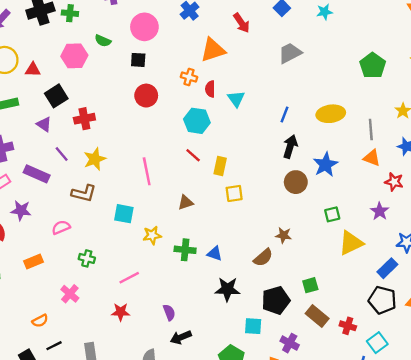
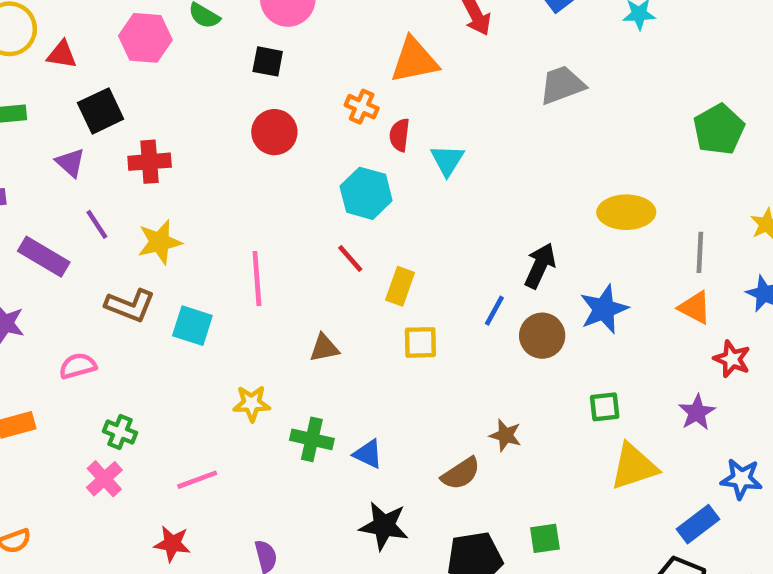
blue line: (285, 115) -> (494, 311), moved
cyan square: (124, 214) -> (192, 326), moved
pink cross: (70, 294) -> (104, 479), moved

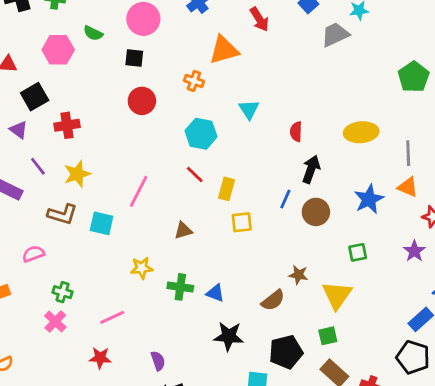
gray trapezoid: (562, 85) -> (335, 35), moved
red semicircle: (400, 135) -> (296, 132), moved
pink line: (257, 279) -> (139, 191), turned 36
blue star: (604, 309) -> (369, 199), moved
yellow triangle: (634, 467) -> (337, 295), moved, turned -32

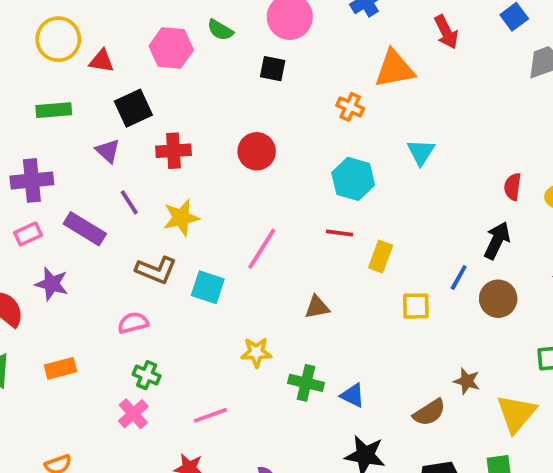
red circle: (142, 101) -> (257, 151), moved
red semicircle: (296, 132) -> (513, 187), moved
red line: (195, 174) -> (339, 233), turned -42
yellow square: (242, 222) -> (416, 306), moved
pink semicircle: (33, 254) -> (133, 323), moved

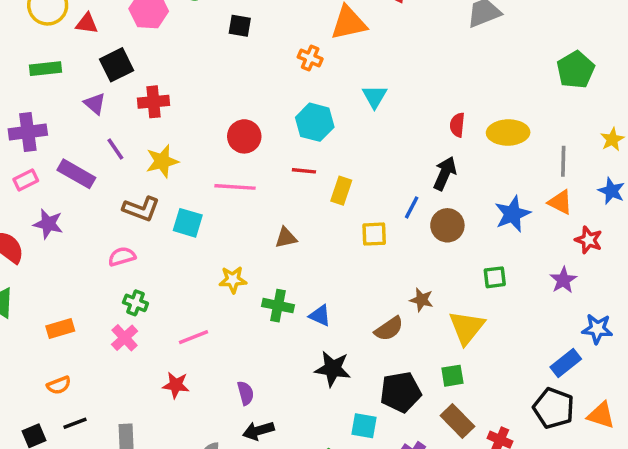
red circle: (257, 151) -> (244, 136), moved
pink line: (262, 249) -> (235, 187), turned 63
orange rectangle: (61, 368) -> (60, 329), moved

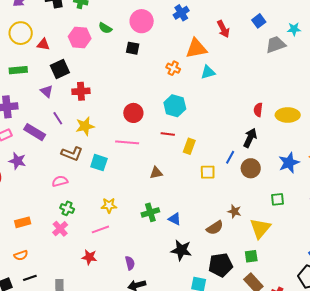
cyan triangle: (375, 96) -> (208, 72), moved, turned 42
yellow star: (233, 280) -> (109, 205), moved
green cross: (278, 306) -> (150, 212), turned -30

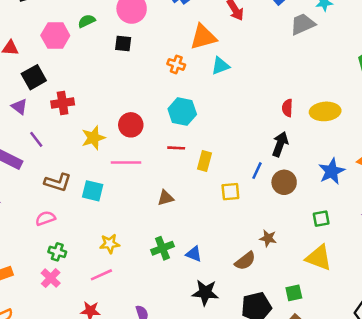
green semicircle: (105, 28) -> (87, 21), turned 128
yellow star: (85, 126) -> (93, 138), moved
yellow triangle: (260, 228) -> (319, 258), moved, turned -45

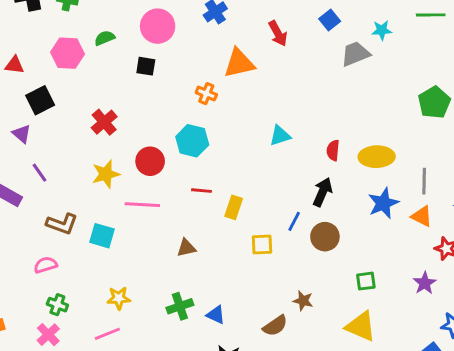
cyan triangle: (220, 66) -> (280, 136), moved
red cross: (63, 103) -> (104, 122), moved, turned -35
cyan hexagon: (182, 112) -> (192, 141), moved
blue star: (332, 171) -> (383, 203), moved

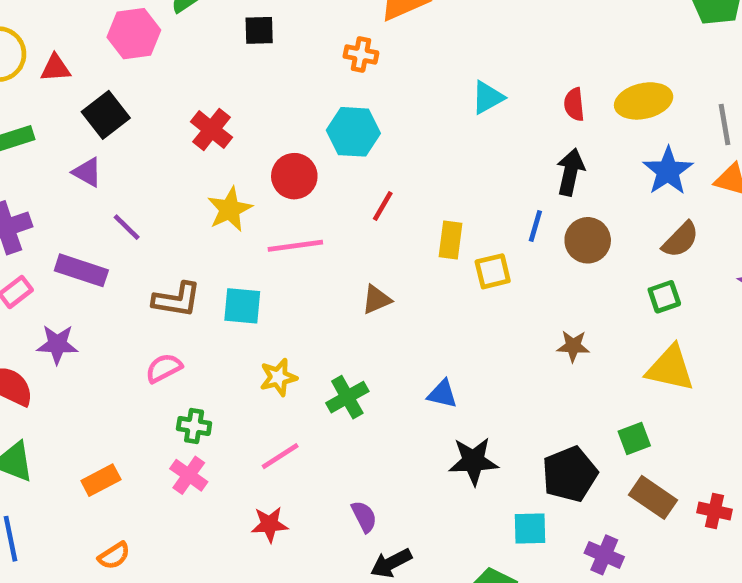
red line: (201, 191) -> (383, 206), turned -54
yellow rectangle: (234, 207) -> (451, 240), moved
yellow star: (119, 298) -> (278, 377), moved
green cross: (180, 306) -> (347, 397), moved
brown semicircle: (275, 326) -> (681, 240), moved

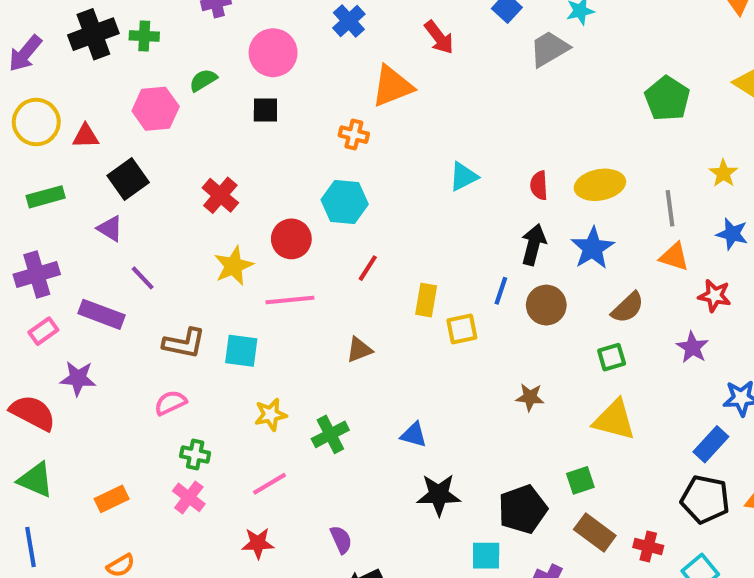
blue star: (668, 171) -> (593, 248), moved

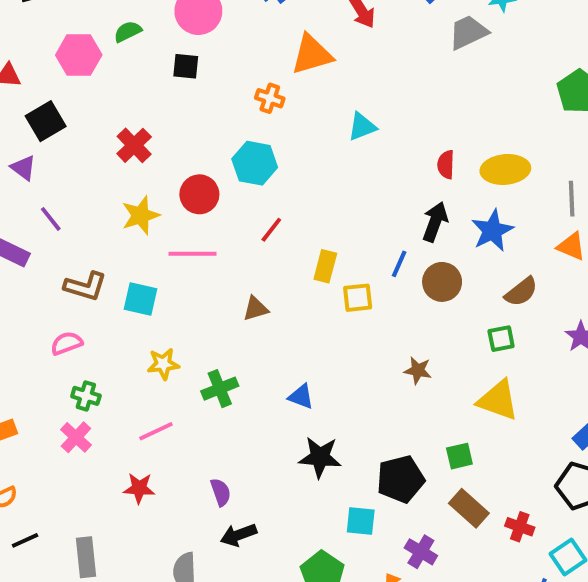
cyan triangle: (463, 177) -> (362, 127), moved

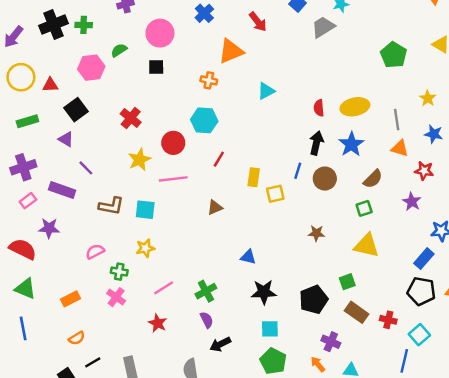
pink semicircle: (67, 343) -> (95, 252), moved
yellow star: (163, 364) -> (145, 248), moved
green cross: (220, 389) -> (206, 291), moved
red star: (139, 488) -> (158, 323), turned 30
cyan square: (361, 521) -> (270, 329), moved

